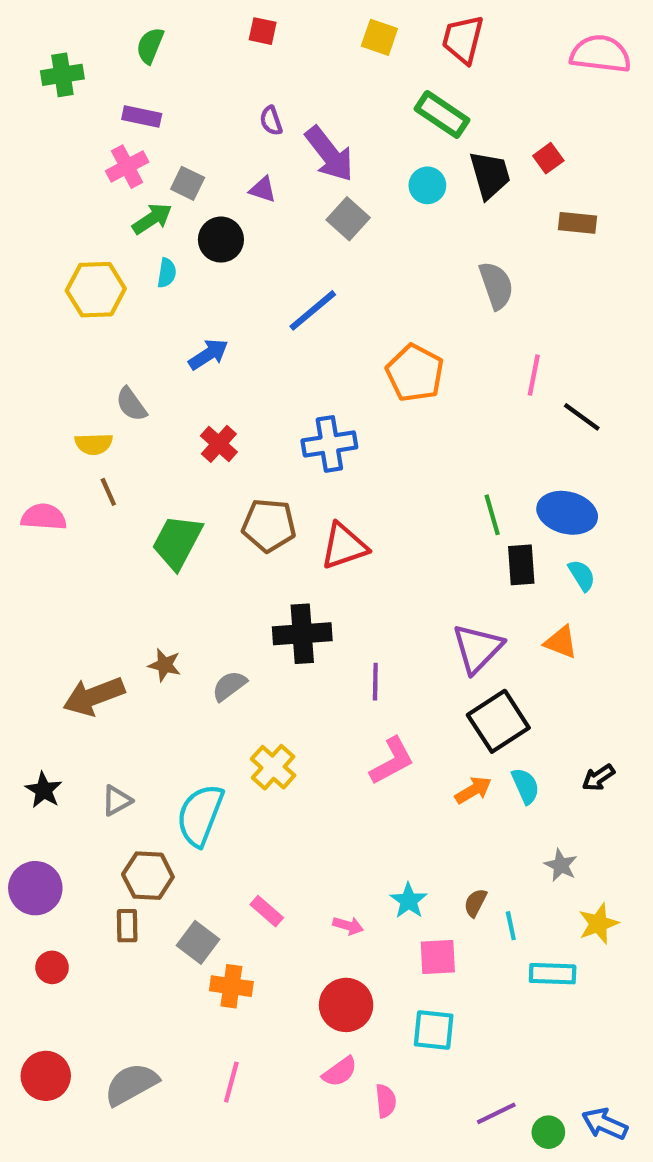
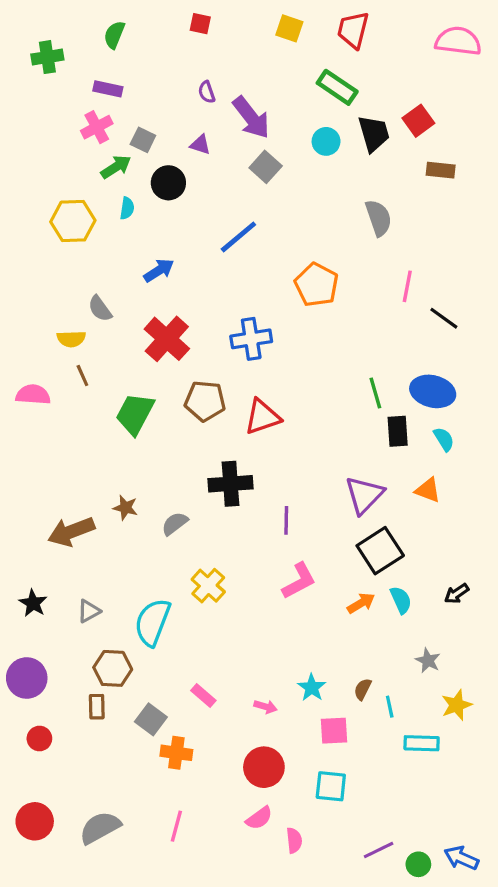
red square: (548, 158) -> (418, 121), size x1.4
red cross: (219, 444) -> (167, 339), size x1.6

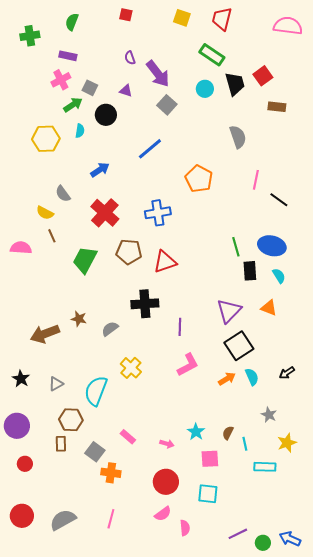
yellow semicircle: (71, 339) -> (45, 213), turned 30

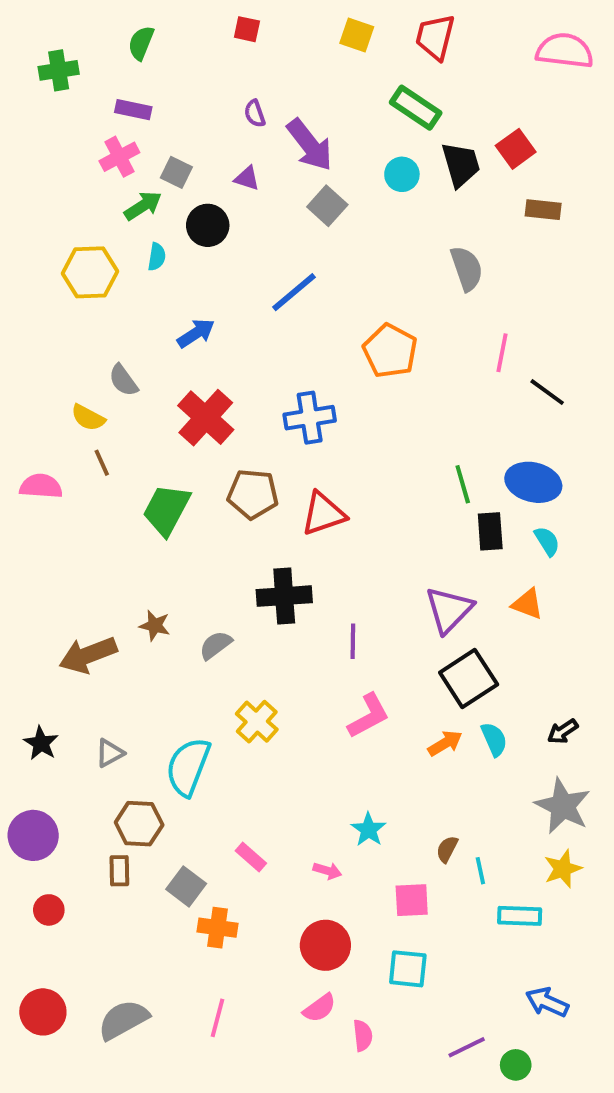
gray star: (269, 415) -> (563, 806), moved, size x1.8
cyan star: (196, 432) -> (369, 830), moved
blue arrow: (290, 539) -> (547, 1002), moved

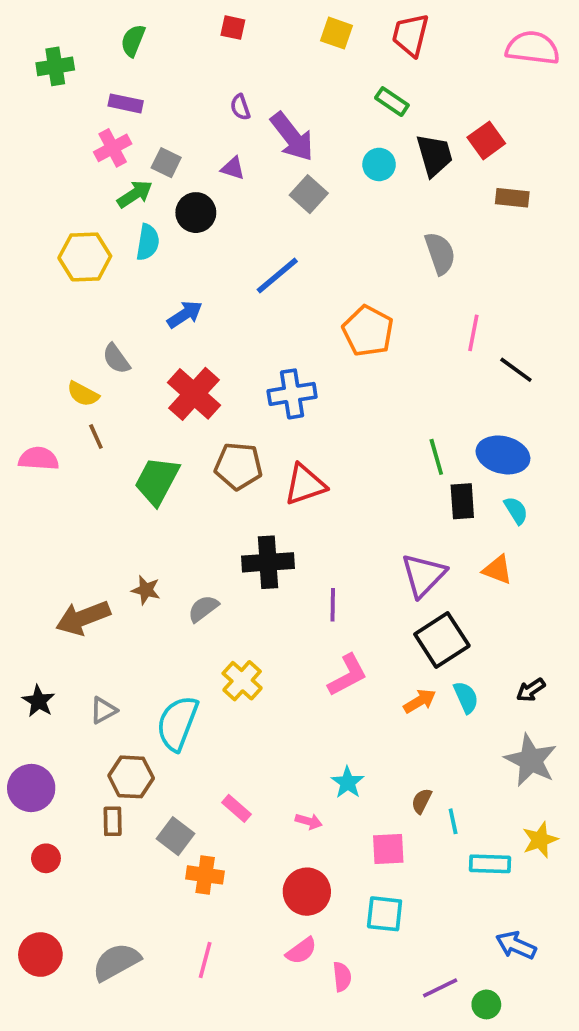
green rectangle: (416, 108) -> (392, 102), size x0.7
cyan semicircle: (157, 257) -> (148, 242), size x1.4
yellow star: (563, 869) -> (540, 840), moved

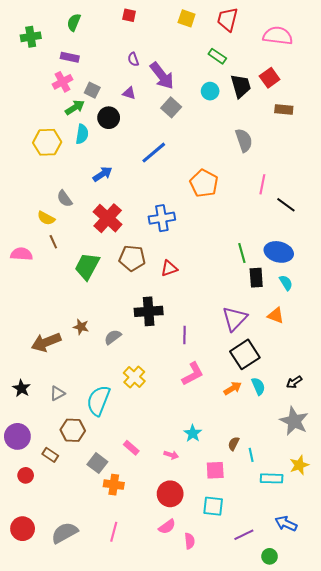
pink semicircle: (533, 48) -> (278, 36), moved
red triangle: (305, 485) -> (169, 268), size x0.7
brown rectangle: (113, 821) -> (50, 455), moved, turned -56
purple line: (440, 988) -> (244, 535), moved

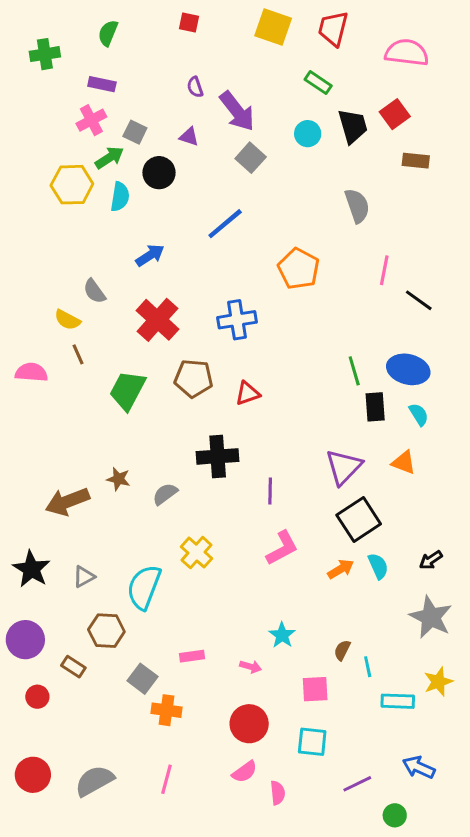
yellow square: (187, 18) -> (273, 27), size x1.4
yellow hexagon: (47, 142) -> (72, 185), moved
black star: (22, 388) -> (31, 569), size x1.4
pink rectangle: (131, 448) -> (192, 656), turned -49

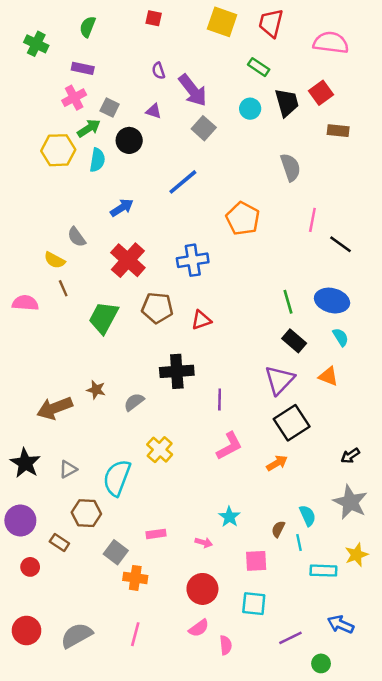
green cross: (45, 54) -> (36, 44), turned 35
black rectangle: (375, 407) -> (294, 341), moved, turned -45
cyan semicircle: (378, 566) -> (308, 516), moved

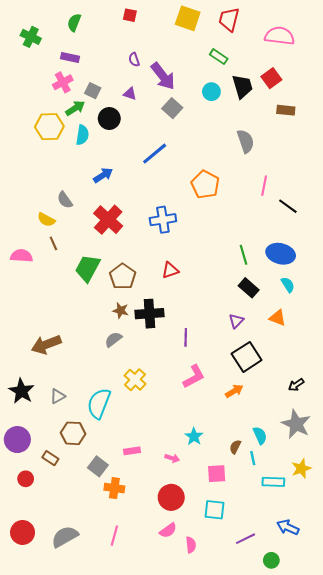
brown pentagon: (157, 308) -> (123, 276), moved, turned 30
purple triangle: (279, 380) -> (236, 321), size x0.6
brown star: (96, 390) -> (121, 311), moved

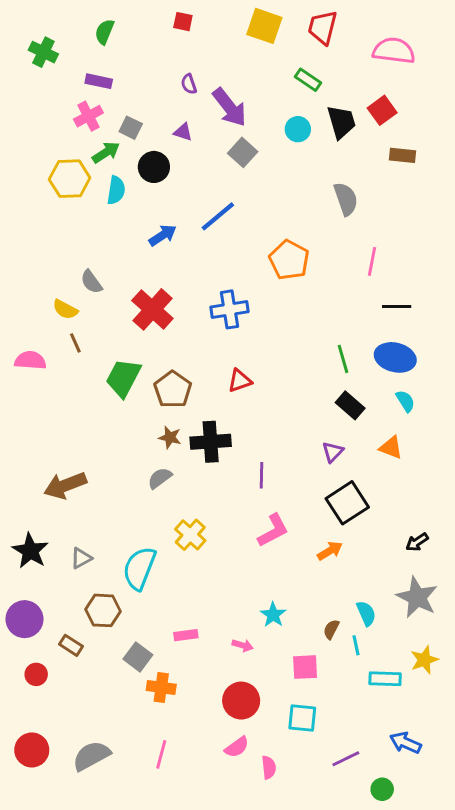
blue arrow: (103, 175) -> (163, 235), moved
black line: (288, 206) -> (397, 307), moved, turned -36

